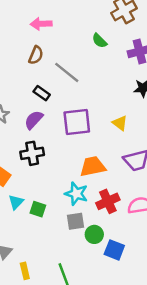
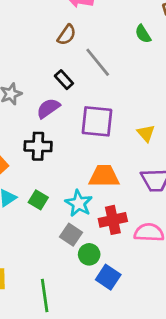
green square: (38, 209) -> (38, 200), moved
gray square: (76, 221) -> (71, 235), turned 30

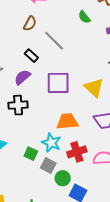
yellow triangle: (146, 133) -> (94, 88), size x1.5
green square: (38, 200) -> (31, 154), moved

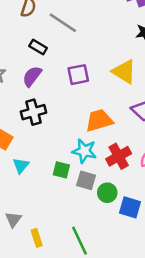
purple square: (58, 83) -> (78, 75), size x0.7

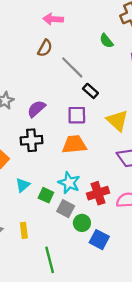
black rectangle: (38, 47) -> (90, 91), moved
orange trapezoid: (99, 120) -> (74, 145), moved
cyan triangle: (21, 166) -> (23, 185), moved
yellow rectangle: (37, 238) -> (24, 230), moved

